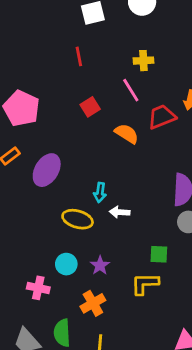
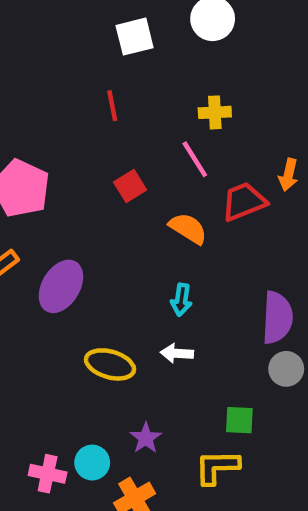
cyan arrow: (100, 192) -> (181, 300), moved
cyan circle: (66, 264) -> (92, 463), moved

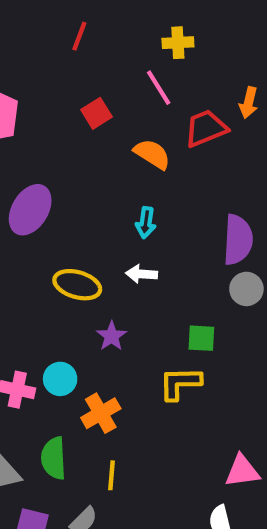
red line: (112, 106) -> (79, 36), turned 32
purple star: (146, 438) -> (112, 336), moved

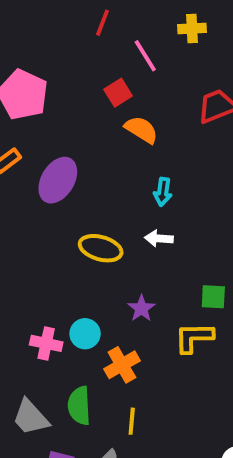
pink line: (159, 88) -> (145, 56), moved
orange semicircle: (152, 154) -> (141, 130), moved
purple star: (112, 336) -> (141, 308), moved

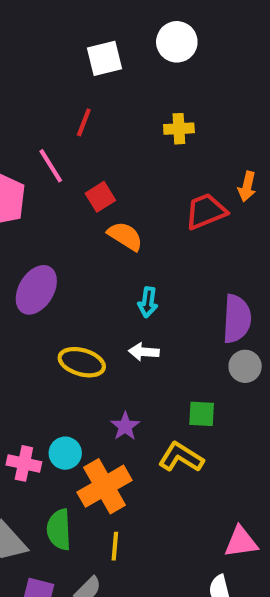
pink line: (145, 56) -> (51, 166), moved
yellow L-shape: (194, 338) -> (181, 457), turned 33
orange cross: (122, 365) -> (104, 486), size x1.4

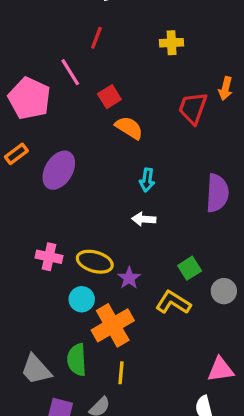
red trapezoid: (206, 211) -> (193, 108), turned -48
yellow ellipse: (82, 362) -> (95, 262), moved
gray circle: (245, 366) -> (224, 291), moved
green square: (202, 414) -> (190, 268), turned -35
pink cross: (24, 463) -> (49, 257), moved

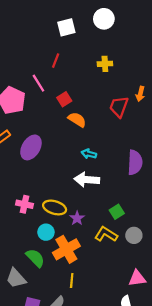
cyan arrow: (147, 180) -> (89, 154), turned 96
white arrow: (144, 219) -> (87, 180), size x1.6
gray circle: (224, 291) -> (134, 235), moved
green semicircle: (77, 360) -> (35, 258), moved, turned 138

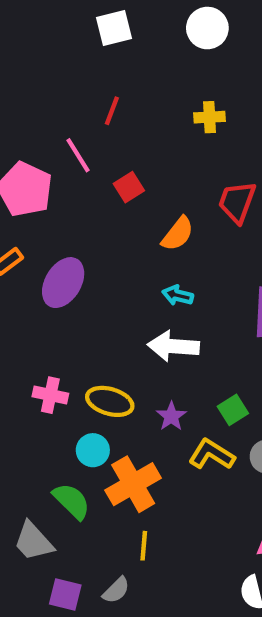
white square: (66, 27) -> (114, 28), moved
orange semicircle: (77, 120) -> (178, 234), moved, turned 96
purple star: (77, 218) -> (171, 416), moved

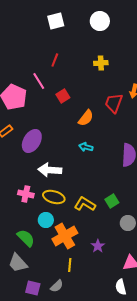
white arrow: (173, 346) -> (50, 170), moved
purple star: (171, 416) -> (98, 246), moved
yellow L-shape: (212, 454) -> (85, 204), moved
green semicircle: (72, 501) -> (26, 238), moved

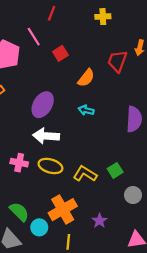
purple ellipse: (32, 141) -> (43, 105), moved
cyan circle: (46, 220) -> (39, 227), moved

